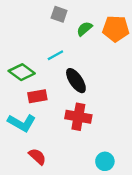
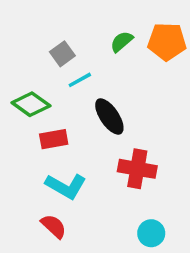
gray square: (59, 14) -> (62, 54), moved, turned 35
red cross: (78, 117) -> (137, 169), moved
cyan L-shape: (22, 123) -> (66, 186), moved

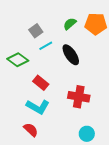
black ellipse: (109, 117) -> (71, 55), moved
red rectangle: (54, 139) -> (41, 83), moved, turned 49

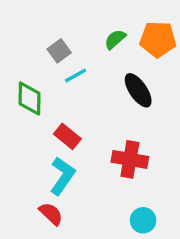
black ellipse: (71, 55) -> (138, 90), moved
green diamond: (18, 60) -> (30, 99), turned 55
cyan L-shape: (38, 107) -> (62, 176), turned -85

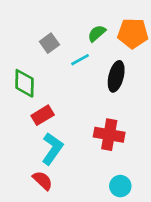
cyan line: (76, 75) -> (80, 60), moved
black ellipse: (138, 90) -> (116, 76), turned 48
red rectangle: (67, 136) -> (43, 115), moved, turned -70

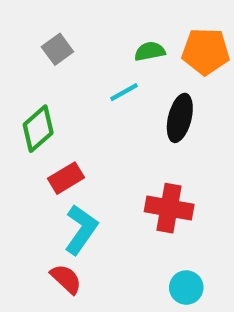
green semicircle: (97, 33) -> (150, 51), turned 30
gray square: (49, 43) -> (57, 49), moved
green diamond: (24, 83) -> (38, 129), turned 48

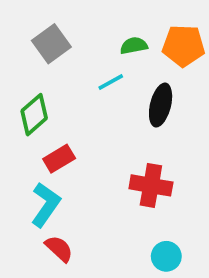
gray square: (57, 49) -> (51, 44), size x1.4
cyan L-shape: (81, 230) -> (46, 205), moved

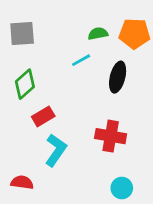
gray square: (51, 44) -> (22, 34), moved, turned 32
cyan L-shape: (46, 205) -> (56, 150), moved
red semicircle: (59, 249) -> (22, 182), moved, turned -35

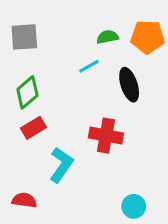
black ellipse: (118, 77) -> (129, 85), turned -32
red rectangle: (43, 116) -> (34, 128), moved
red cross: (111, 136) -> (106, 136), moved

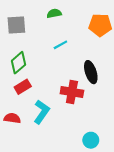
green semicircle: (108, 37) -> (54, 13), moved
black ellipse: (129, 85) -> (91, 72), moved
red semicircle: (24, 200) -> (12, 118), moved

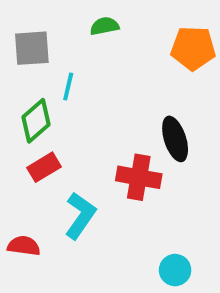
cyan line: (60, 45) -> (68, 87), moved, turned -48
red semicircle: (12, 118) -> (24, 246), moved

